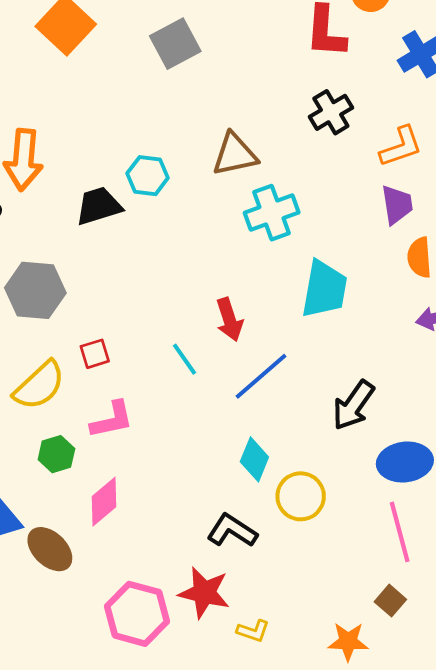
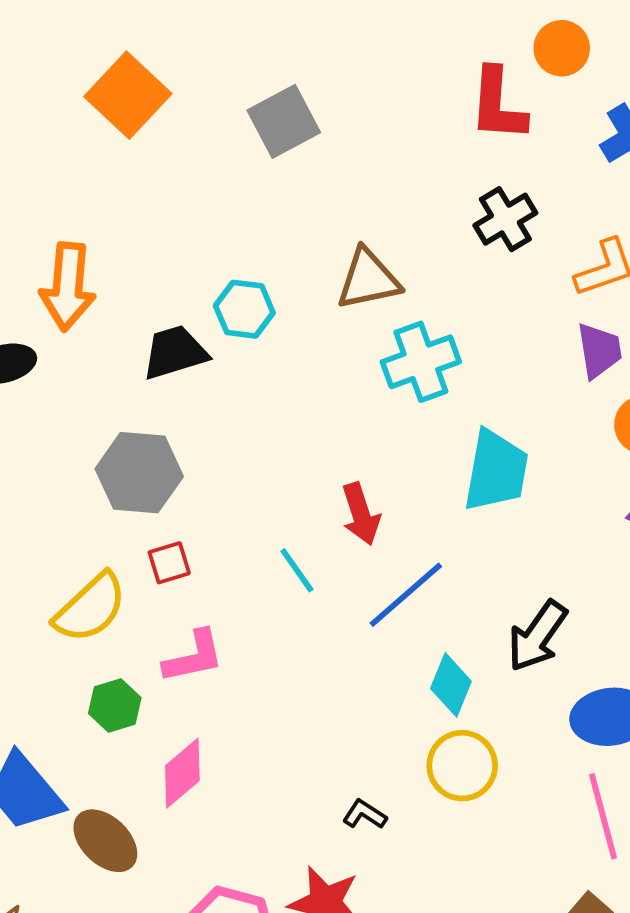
gray hexagon: (35, 290) -> (139, 473), moved
cyan diamond: (254, 459) -> (451, 685), moved
black L-shape: (232, 531) -> (365, 814), size x0.6

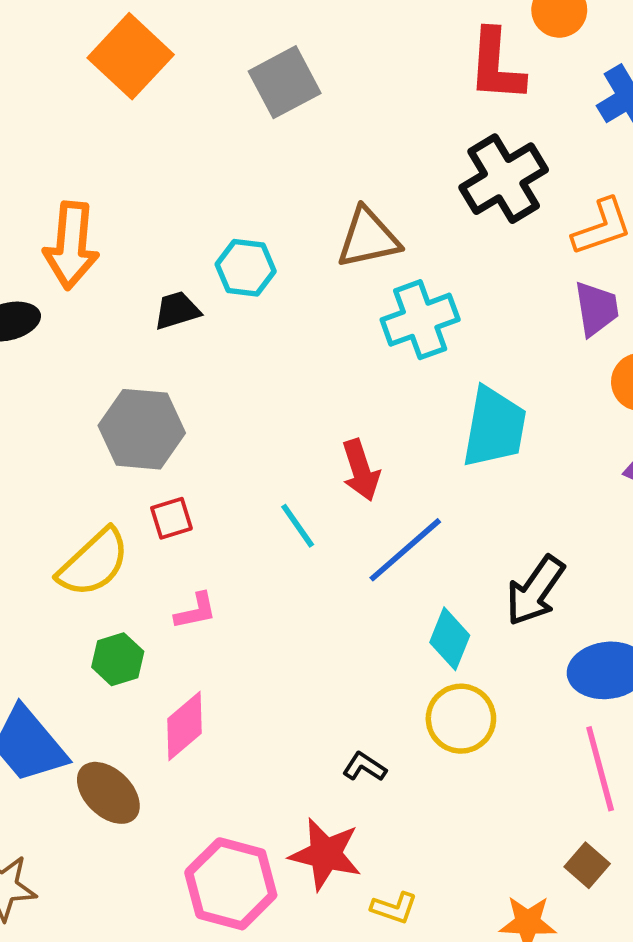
black cross: (505, 219) -> (504, 179), size x1.4
black trapezoid: (175, 352) -> (177, 310), size x0.7
pink L-shape: (194, 657) -> (196, 611), size x0.7

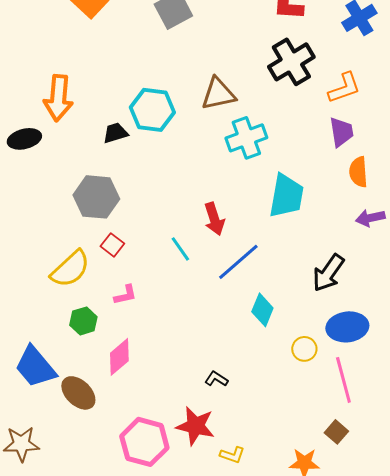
cyan hexagon: (246, 268) -> (152, 110), size x1.4
red square: (171, 518) -> (112, 245), turned -35
black arrow: (535, 591) -> (328, 273), moved
yellow circle: (461, 719) -> (304, 349), moved, size x0.7

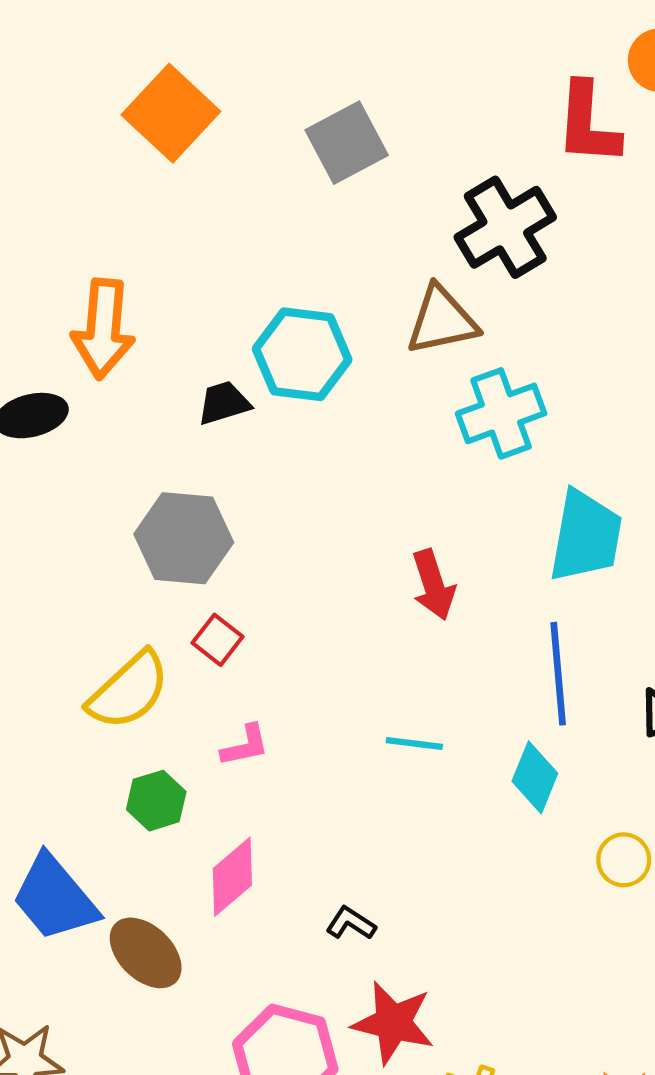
black cross: (291, 62) -> (505, 227), moved
cyan line: (180, 249) -> (414, 743), moved, turned -48
blue line: (238, 262) -> (558, 674), moved, turned -54
black L-shape: (216, 379) -> (351, 923), moved

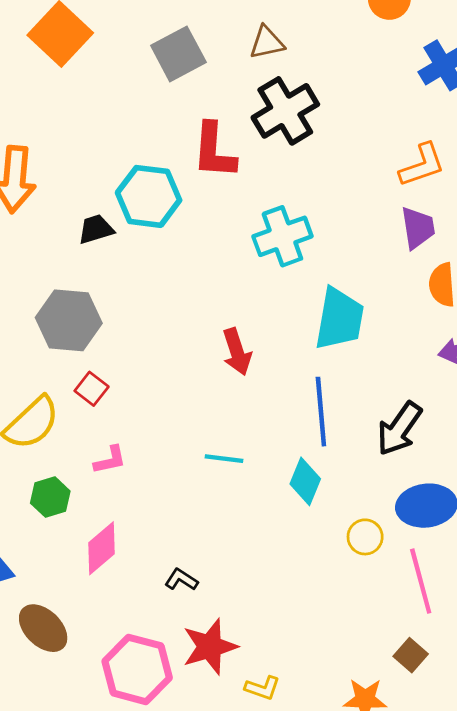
red L-shape: (588, 124) -> (214, 151), moved
brown triangle: (442, 320) -> (267, 43), moved, size x0.7
brown ellipse: (146, 953) -> (43, 628), moved
red star: (393, 1023) -> (210, 647), turned -30

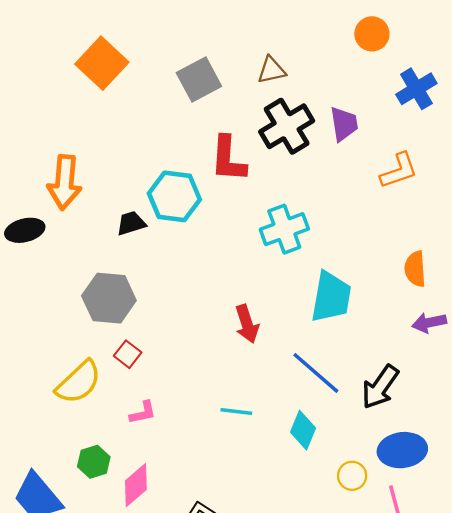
purple trapezoid: (418, 228) -> (344, 124), moved
blue line: (321, 412) -> (316, 373), turned -44
green hexagon: (50, 497) -> (94, 462), moved

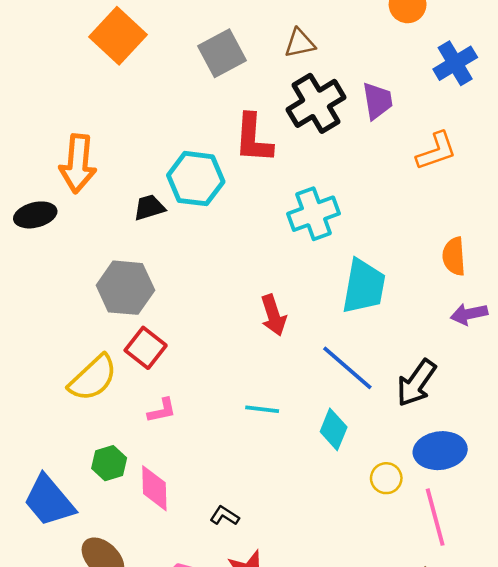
red square: (128, 354) -> (146, 348), size x1.4
pink diamond: (136, 485) -> (154, 488), turned -51

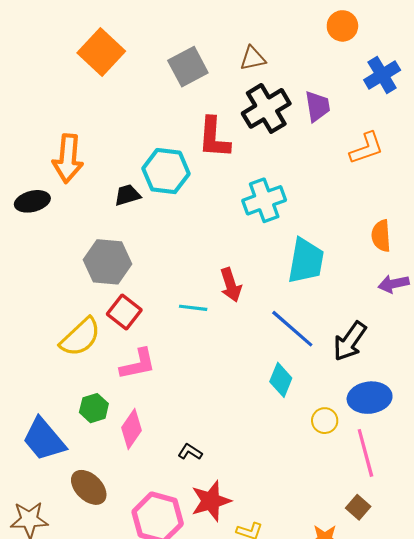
cyan line: (262, 409) -> (193, 308), moved
pink L-shape: (162, 411) -> (138, 364), size x1.5
pink diamond: (154, 488) -> (132, 429), turned 36

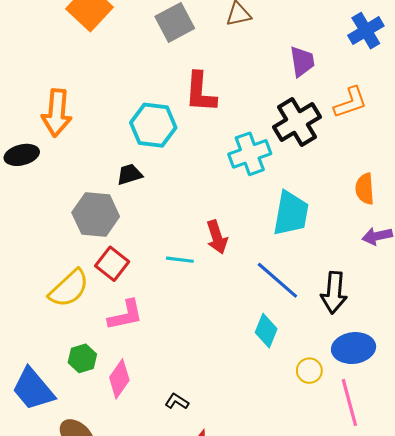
black cross: (266, 108) -> (297, 122), moved
black trapezoid: (127, 195) -> (130, 174), moved
black arrow: (350, 341) -> (334, 293), turned -30

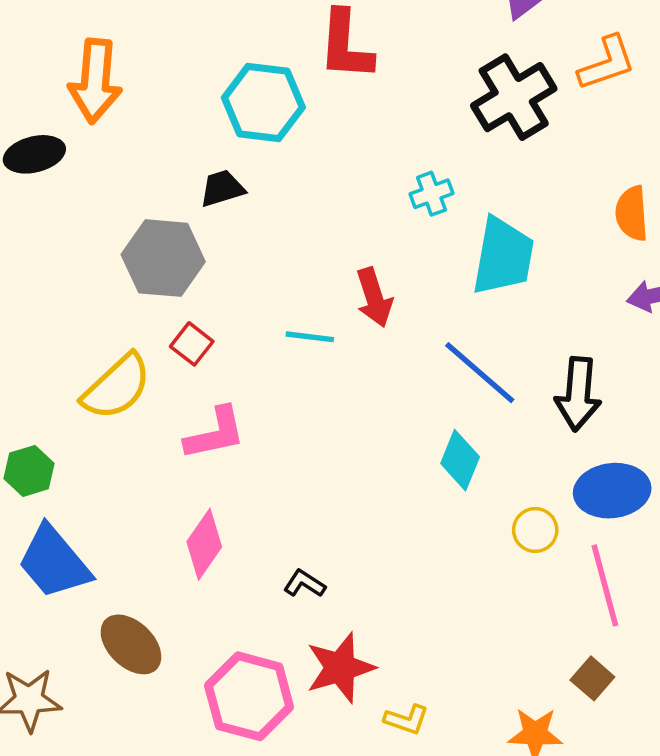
cyan cross: (250, 154) -> (431, 194), moved, size x0.6
red square: (112, 264) -> (192, 344), size x0.7
green hexagon: (82, 358) -> (29, 471), moved

